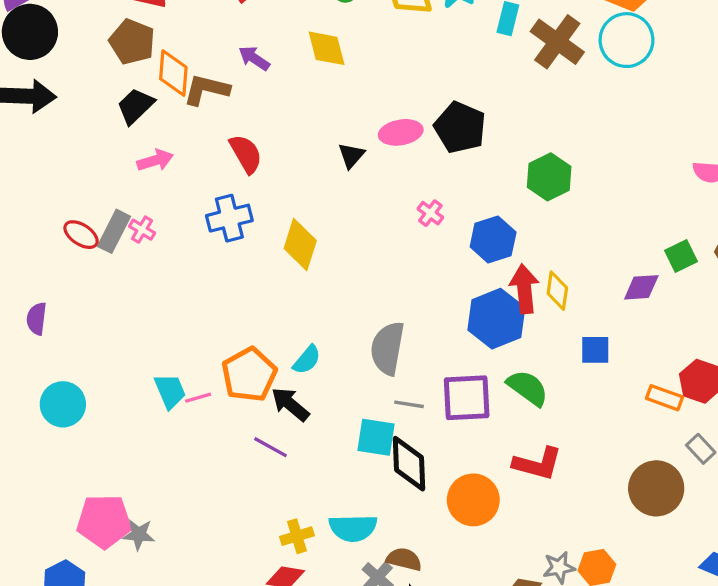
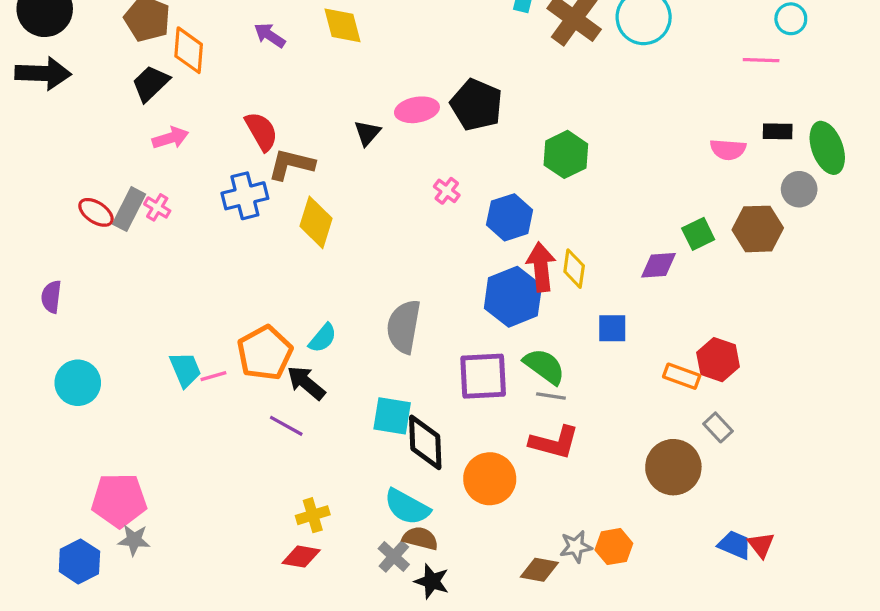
brown L-shape: (206, 90) -> (291, 164), moved
gray line: (409, 404) -> (551, 396), moved
cyan semicircle: (353, 528) -> (407, 507), moved, turned 30
gray star: (139, 534) -> (134, 540), moved

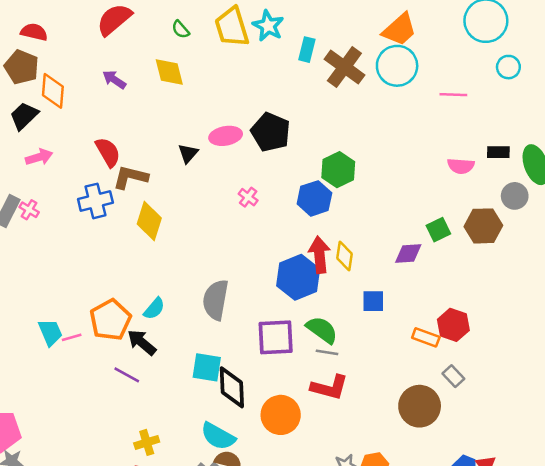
pink line: (761, 60) -> (453, 95), moved
blue hexagon: (510, 217) -> (314, 198), moved

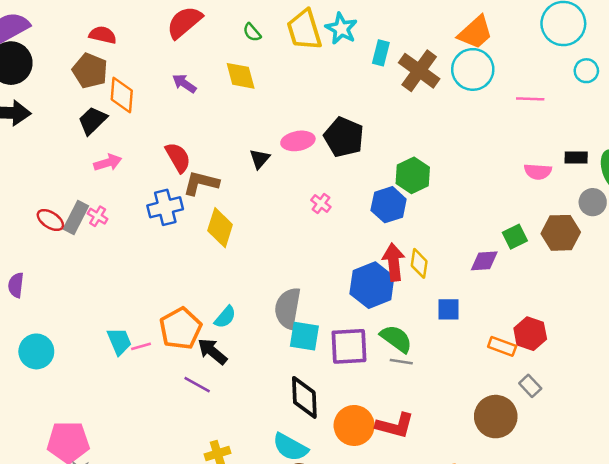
cyan square: (207, 367) -> (304, 336), moved
red L-shape: (329, 387) -> (395, 425), moved

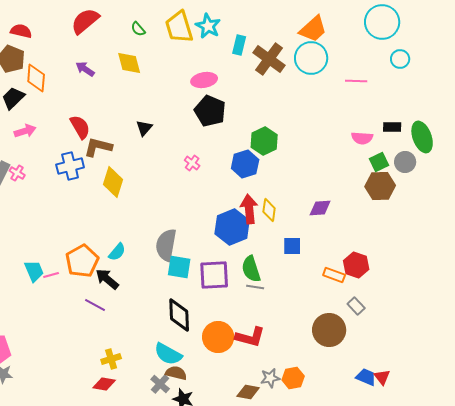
pink ellipse: (298, 141) -> (204, 80), moved
green square: (515, 237) -> (379, 162), moved
green semicircle: (396, 339) -> (251, 269), turned -144

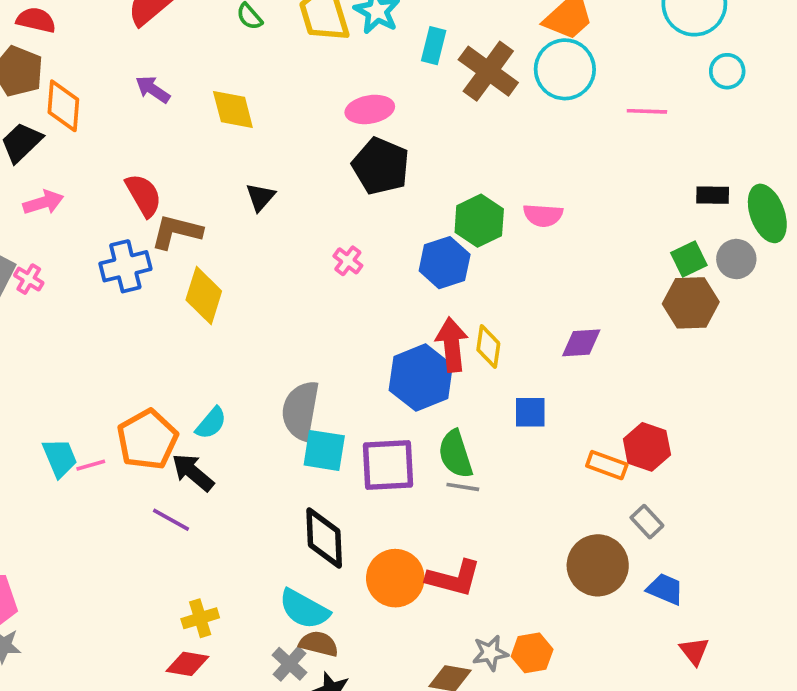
yellow diamond: (129, 63) -> (233, 109), moved
pink semicircle: (362, 138) -> (543, 215), moved
blue trapezoid: (366, 377) -> (665, 589), moved

